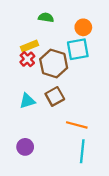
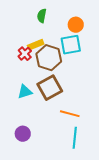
green semicircle: (46, 17) -> (42, 16), turned -88
yellow rectangle: (30, 46) -> (36, 45), moved
brown square: (55, 96) -> (50, 88), size x1.4

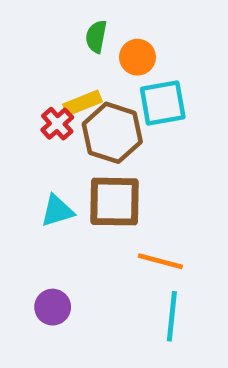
orange circle: (76, 25) -> (137, 57), moved
brown square: (50, 88) -> (115, 202), turned 30

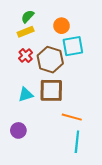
green semicircle: (96, 37) -> (28, 16), moved, turned 32
yellow rectangle: (82, 103) -> (26, 32), moved
purple circle: (53, 307) -> (18, 130), moved

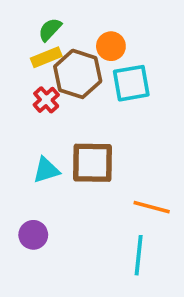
brown hexagon: (50, 60) -> (78, 74), moved
orange line: (72, 117) -> (152, 207), moved

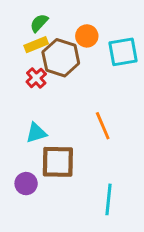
cyan square: (131, 83) -> (123, 52), moved
brown square: (92, 163) -> (58, 162), moved
orange line: (152, 207) -> (103, 126), moved, turned 52

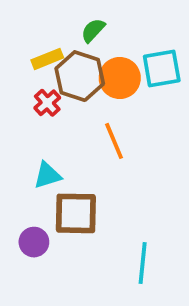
green semicircle: (39, 23) -> (93, 30), moved
orange circle: (87, 36) -> (120, 78), moved, size x1.4
orange line: (103, 126) -> (114, 141), moved

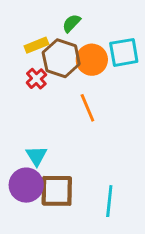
cyan triangle: (47, 175) -> (36, 156), moved, turned -45
brown square: (76, 213) -> (57, 191), moved
purple circle: (34, 242) -> (26, 185), size x1.5

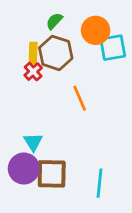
green semicircle: (71, 23) -> (54, 21), moved
yellow rectangle: (36, 45) -> (33, 53), moved, turned -66
orange circle: (92, 60) -> (96, 30), moved

